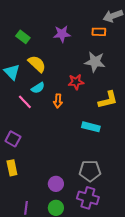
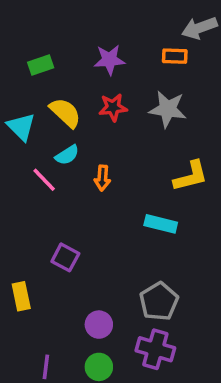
green rectangle: (23, 37) -> (41, 65), turned -56
red star: (76, 82) -> (113, 107), moved
purple square: (13, 139) -> (65, 257), moved
gray pentagon: (90, 171) -> (159, 302), turned -30

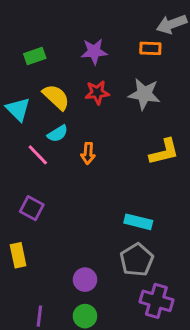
cyan rectangle: (161, 224) -> (138, 222), moved
purple square: (65, 257) -> (32, 208), moved
purple cross: (155, 349) -> (156, 301), moved

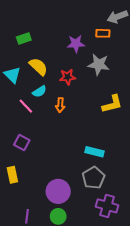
purple star: (94, 51) -> (76, 44), moved
red star: (97, 93) -> (68, 77), moved
purple circle: (85, 280) -> (58, 191), size x1.5

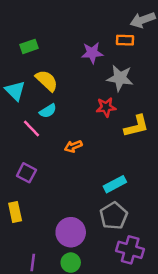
red star: (68, 77) -> (106, 107), moved
orange arrow: (60, 105) -> (73, 146), moved, turned 64
cyan rectangle: (95, 152) -> (115, 184), turned -42

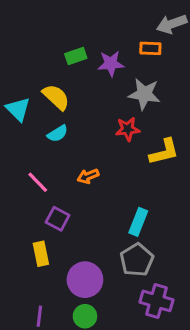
green rectangle: (29, 46) -> (76, 56), moved
pink line: (32, 129) -> (38, 182), moved
purple square: (26, 173) -> (58, 219), moved
cyan rectangle: (115, 184) -> (138, 222), turned -40
yellow rectangle: (15, 212) -> (41, 254), moved

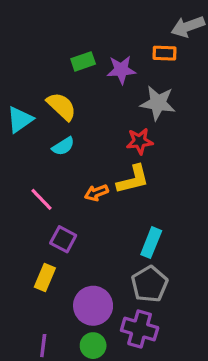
cyan triangle: (18, 109) -> (20, 120), turned 40
yellow L-shape: (164, 152) -> (133, 179), moved
yellow rectangle: (41, 254) -> (45, 277), turned 35
purple cross: (156, 301) -> (140, 329), moved

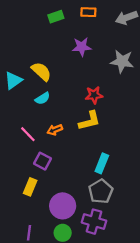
orange rectangle: (165, 53) -> (88, 12), moved
green rectangle: (83, 61) -> (56, 17), moved
gray star: (158, 103) -> (122, 61), moved
orange arrow: (96, 193) -> (55, 130), moved

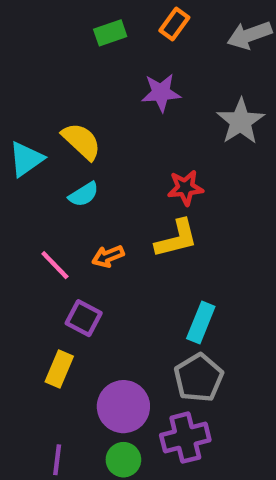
orange rectangle: (88, 12) -> (174, 24), turned -56
gray star: (122, 61) -> (241, 121), turned 30
purple cross: (94, 222) -> (185, 438), turned -30

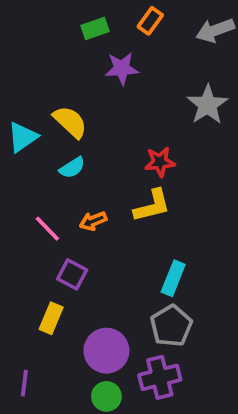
purple star: (161, 93) -> (122, 68), moved
purple line: (57, 460) -> (24, 383), moved

